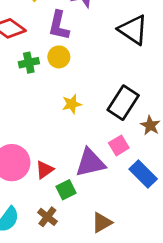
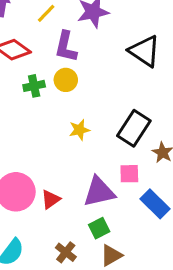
pink square: (119, 145) -> (129, 174), turned 30
green square: (66, 190) -> (99, 228), moved
brown cross: (47, 217) -> (66, 252), moved

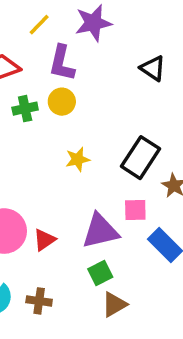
black triangle: (144, 51) -> (153, 68), size x0.7
brown cross: (66, 252) -> (39, 301), moved, turned -30

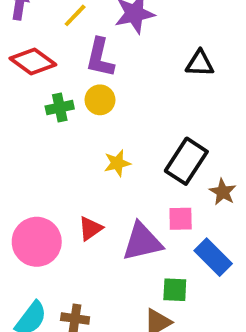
black triangle: (153, 68) -> (200, 63), turned -32
red triangle: (44, 240) -> (90, 228), moved
green square: (100, 273) -> (175, 290), moved, turned 30

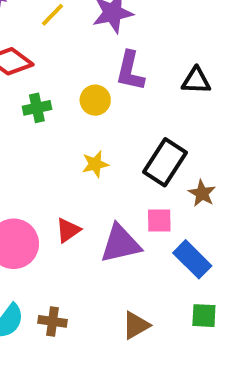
purple L-shape: (100, 58) -> (130, 71), moved
black triangle: (200, 63) -> (196, 81), moved
yellow circle: (100, 100) -> (95, 100), moved
green square: (175, 290) -> (204, 316), moved

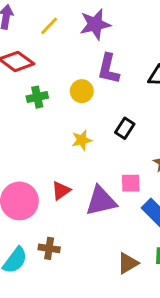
black rectangle: (165, 162) -> (125, 128), moved, size x0.6
brown cross: (53, 321) -> (49, 248), moved
brown triangle: (136, 325) -> (128, 263), moved

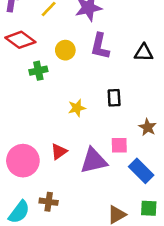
yellow circle: (82, 91) -> (65, 50), moved
black rectangle: (125, 128) -> (114, 98), turned -36

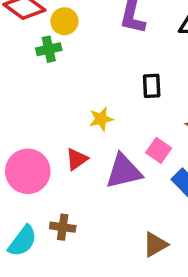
yellow circle: (65, 50) -> (64, 21), moved
yellow star: (77, 108) -> (101, 119), moved
pink square: (119, 145) -> (159, 150), turned 36

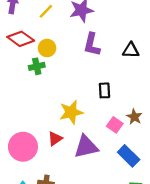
yellow star: (101, 119) -> (71, 112), size x1.5
pink square: (159, 150) -> (115, 125), moved

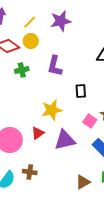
purple L-shape: (92, 45) -> (55, 66), moved
yellow circle: (47, 48) -> (31, 41), moved

